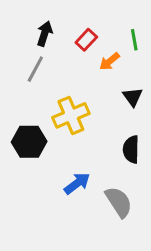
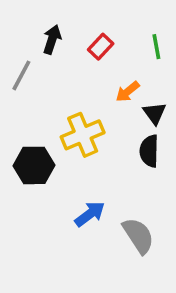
orange arrow: (109, 61) -> (128, 92), moved
gray line: (35, 69) -> (21, 75), moved
black semicircle: (131, 149) -> (149, 151), moved

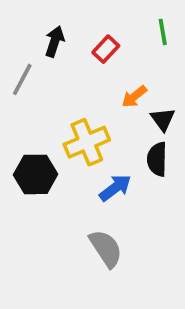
green line: (156, 47) -> (163, 32), moved
blue arrow: (90, 214) -> (115, 188), moved
gray semicircle: (138, 236) -> (106, 249), moved

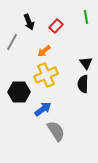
black arrow: (55, 41) -> (29, 22), turned 140
orange arrow: (134, 97) -> (44, 51), moved
blue arrow: (115, 188) -> (43, 109), moved

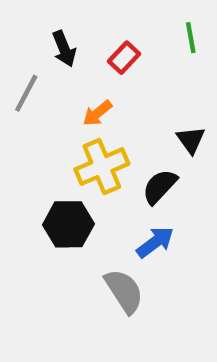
black semicircle: (83, 84) -> (160, 187), moved, turned 42
black hexagon: (19, 92) -> (68, 224), moved
blue arrow: (43, 109) -> (155, 242), moved

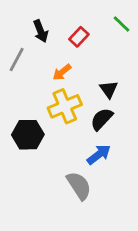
green line: (191, 38) -> (121, 24), turned -36
black triangle: (191, 140) -> (109, 89), moved
black hexagon: (68, 224) -> (28, 135), moved

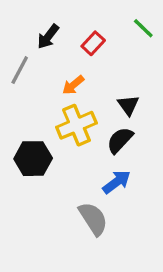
black arrow: (41, 31) -> (48, 37), turned 60

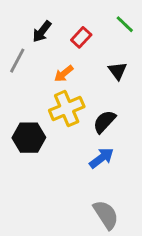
black triangle: (128, 105) -> (118, 71), moved
gray semicircle: (93, 219) -> (106, 215), moved

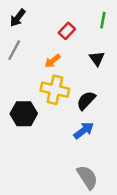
green line: (125, 24) -> (103, 20), turned 56
black arrow: (42, 31) -> (18, 18), moved
yellow cross: (67, 109) -> (55, 90), turned 36

